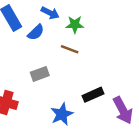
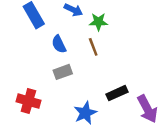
blue semicircle: (36, 32) -> (59, 44), moved, turned 108
brown line: (70, 49) -> (93, 47), turned 48

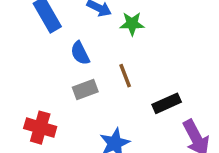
brown line: (93, 47) -> (125, 76), moved
black rectangle: (117, 93) -> (167, 103), moved

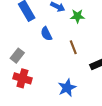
gray rectangle: (85, 89) -> (17, 56), moved, turned -32

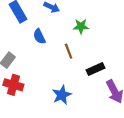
green star: (77, 16) -> (81, 26), moved

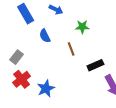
red cross: (13, 85) -> (22, 79), turned 36
blue star: (62, 95) -> (46, 88), moved

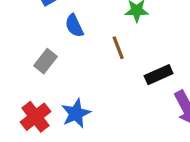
gray rectangle: (16, 57) -> (46, 61), moved
red cross: (22, 79) -> (35, 117), moved

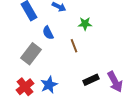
gray rectangle: (46, 61) -> (31, 54), size x1.5
black rectangle: (159, 75) -> (91, 80), moved

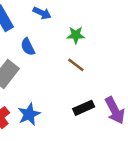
brown line: (74, 46) -> (76, 65), moved, turned -32

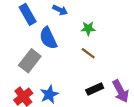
blue semicircle: (28, 47) -> (48, 38), size x1.5

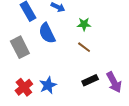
gray rectangle: (30, 61) -> (20, 47), moved, turned -65

